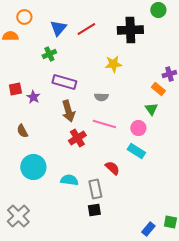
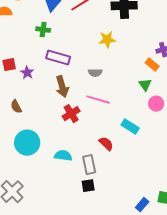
green cross: (49, 54) -> (43, 30), turned 32
pink circle: (138, 128) -> (156, 104), moved

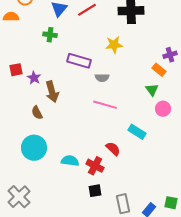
purple rectangle: (58, 58) -> (79, 61), moved
brown arrow: (62, 87) -> (52, 92), moved
brown semicircle: (16, 107) -> (37, 113), moved
red cross: (71, 114) -> (95, 166), moved, turned -30
gray rectangle: (89, 165) -> (123, 204), moved

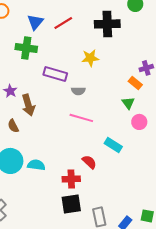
green cross: (50, 35) -> (26, 48), size x1.5
cyan semicircle: (70, 161) -> (36, 165), moved
red cross: (95, 166) -> (71, 179), turned -30
black square: (95, 191) -> (71, 204), size x1.5

